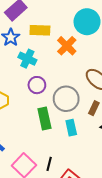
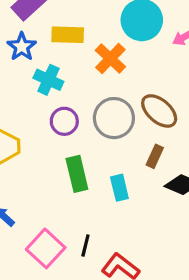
gray circle: (66, 99) -> (114, 118), moved

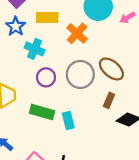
green rectangle: (77, 174) -> (42, 112), moved, turned -60
cyan rectangle: (119, 188) -> (68, 121), moved

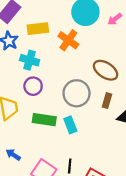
gray circle: (80, 74) -> (77, 93), moved
purple circle: (46, 77) -> (33, 86), moved

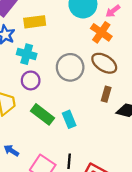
orange cross: (68, 40) -> (101, 32), moved
gray circle: (77, 93) -> (70, 67), moved
green rectangle: (44, 120) -> (43, 114), turned 30

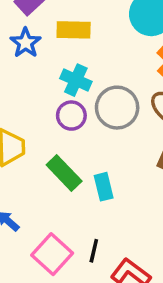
cyan cross: (27, 54) -> (76, 80), moved
purple circle: (31, 80) -> (71, 116), moved

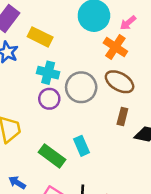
yellow rectangle: (74, 30) -> (40, 37), turned 35
green rectangle: (64, 173) -> (52, 156), moved

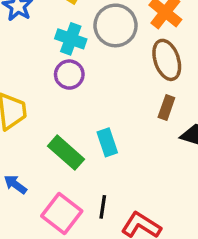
brown ellipse: (120, 82) -> (167, 60), turned 36
gray circle: (81, 87) -> (116, 25), moved

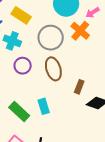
cyan cross: (71, 39) -> (12, 41), moved
brown ellipse: (167, 60) -> (53, 69), moved

